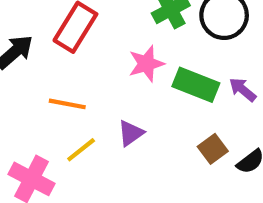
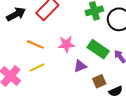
pink star: (146, 64) -> (66, 44), moved
purple triangle: (131, 133) -> (80, 66), moved

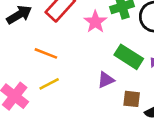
pink star: (66, 44) -> (95, 22), moved, turned -30
brown square: (99, 81) -> (132, 99), turned 32

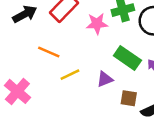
pink star: (95, 22) -> (97, 24), turned 30
yellow line: (49, 84) -> (70, 75), moved

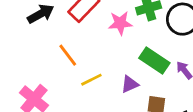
orange line: (49, 52) -> (68, 55), turned 30

